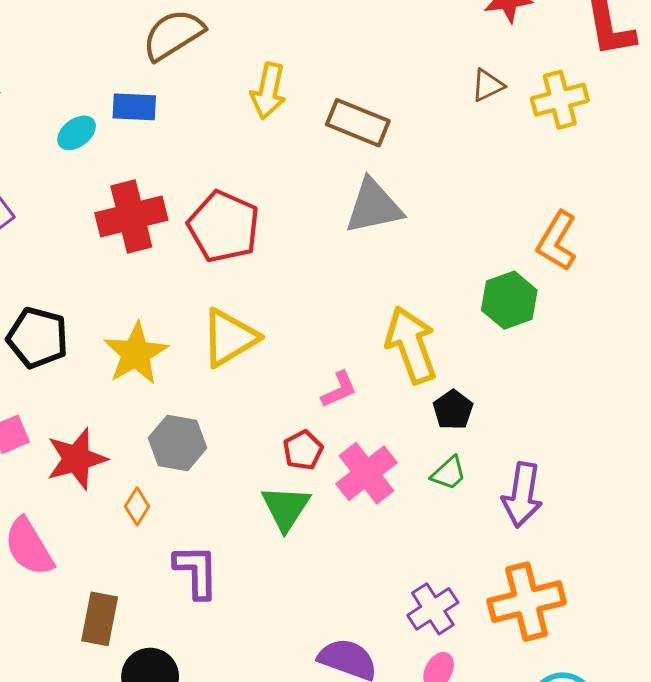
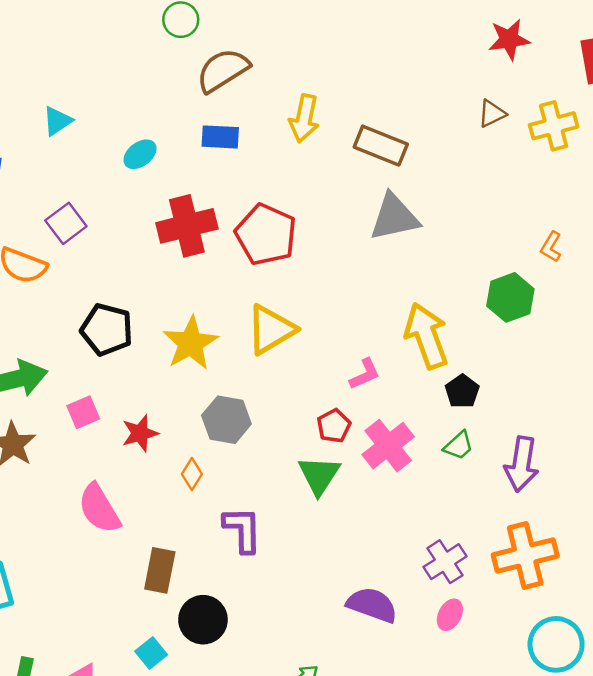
blue rectangle: (134, 107) -> (220, 137), moved
orange L-shape: (557, 241) -> (551, 247), size x0.6
red star: (77, 459) -> (140, 433), size x0.7

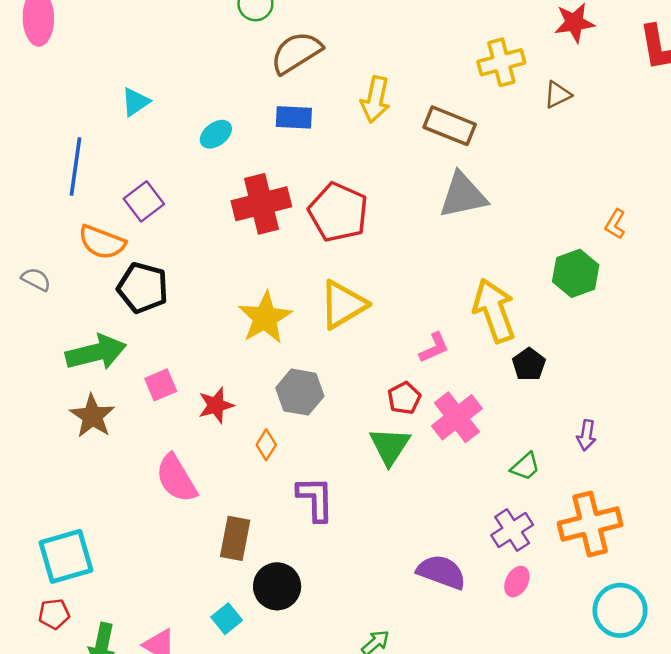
yellow cross: (554, 126) -> (501, 62), moved
black pentagon: (107, 330) -> (143, 288), moved
green trapezoid: (459, 446) -> (525, 466), moved
purple arrow: (521, 464) -> (586, 435), size x0.6

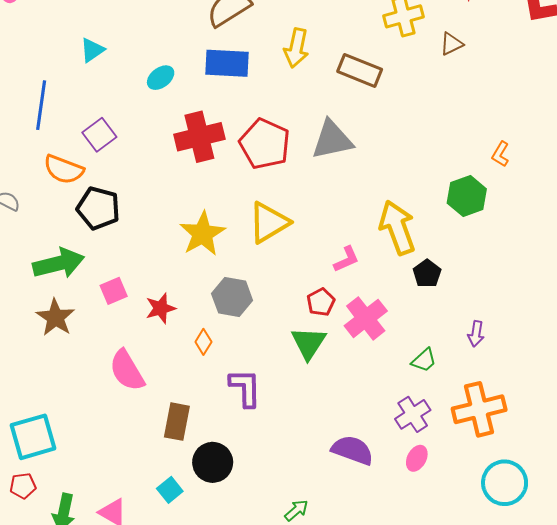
blue rectangle: (294, 117) -> (227, 63), size x1.4
gray triangle: (463, 195) -> (332, 140), moved

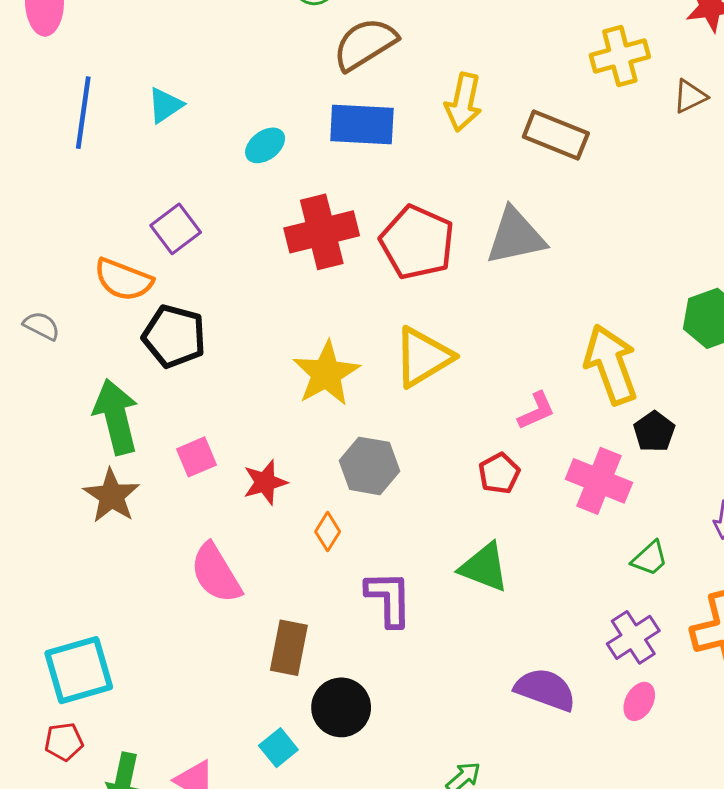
blue line: (41, 105) -> (83, 113), moved
green arrow: (59, 263) -> (116, 417), turned -90
pink cross: (366, 318) -> (599, 481), moved, turned -30
green triangle: (309, 343) -> (484, 567), moved, turned -42

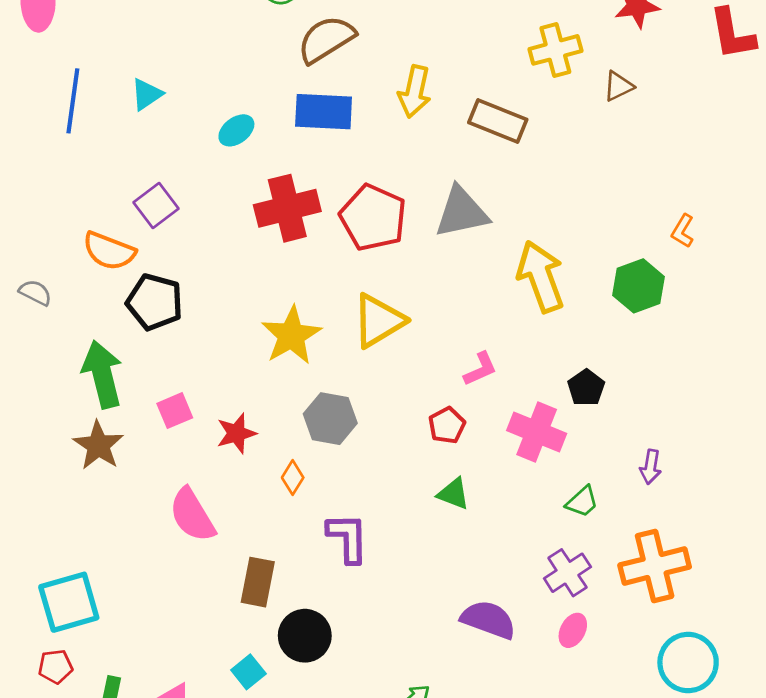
yellow arrow: (611, 365) -> (541, 277), moved
green triangle: (484, 567) -> (454, 494), moved, size x0.7

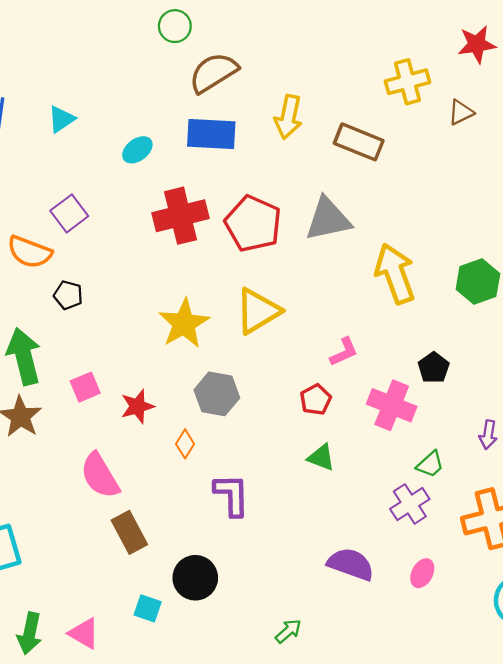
black pentagon: (155, 302) -> (68, 295), size x0.6
purple cross: (567, 573) -> (410, 504), moved
brown rectangle: (258, 582) -> (129, 532), moved, turned -39
cyan square: (248, 672) -> (148, 608), turned -32

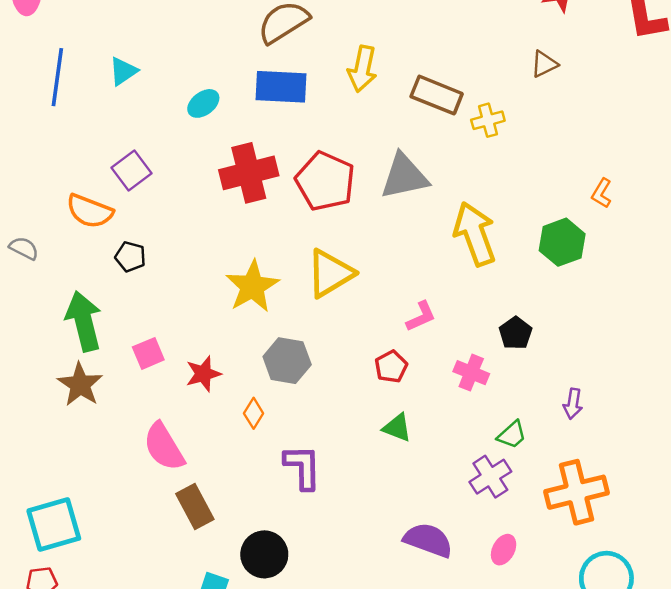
yellow cross: (408, 82) -> (488, 120), moved, size x0.7
pink cross: (392, 405) -> (471, 373), size x0.7

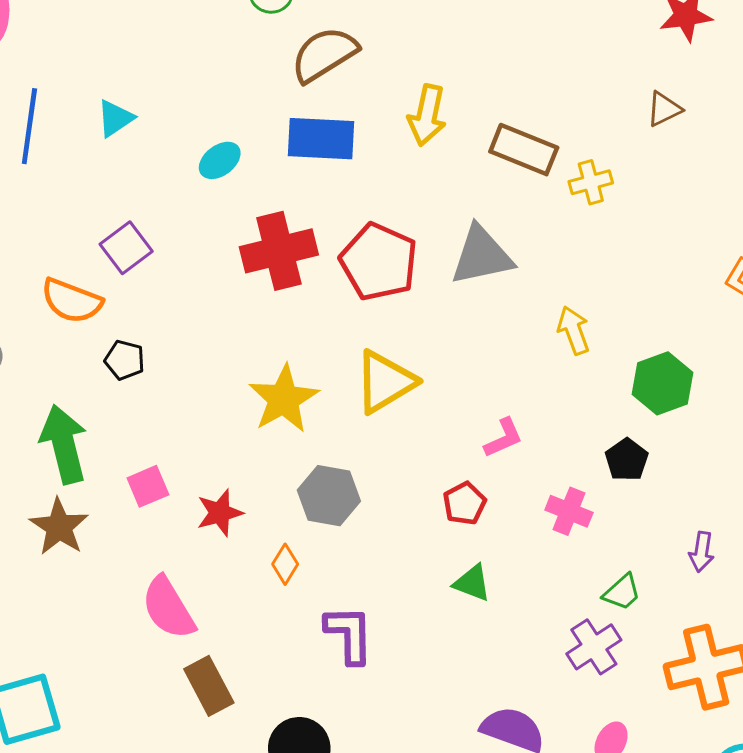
yellow arrow: (475, 234) -> (574, 330), size x0.6
green hexagon: (562, 242) -> (662, 383), moved

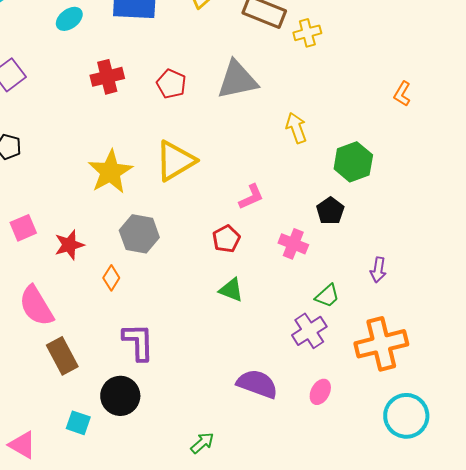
red cross: (279, 251) -> (107, 77), size x0.7
red pentagon: (379, 262) -> (171, 84), size x0.6
purple L-shape: (349, 634) -> (138, 342), moved

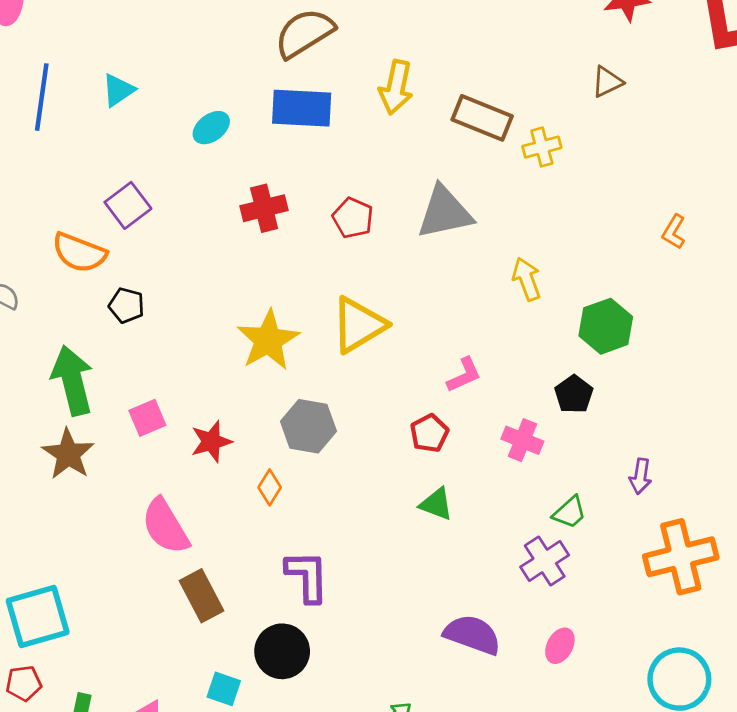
orange cross: (381, 344) -> (681, 557), moved

